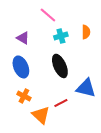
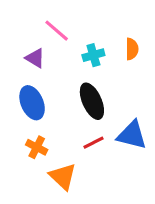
pink line: (48, 15) -> (57, 31), moved
red line: (61, 103) -> (93, 143), moved

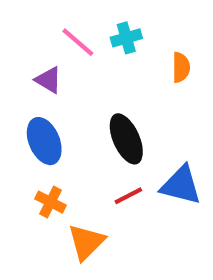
cyan cross: (93, 55) -> (126, 38), moved
orange triangle: (63, 176) -> (86, 242), turned 32

